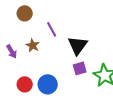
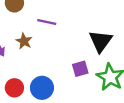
purple line: (52, 29) -> (47, 22), turned -49
black triangle: (78, 45) -> (101, 41), moved

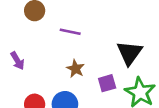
brown star: (24, 41) -> (75, 69), moved

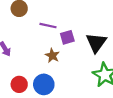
purple square: (107, 83) -> (67, 37), moved

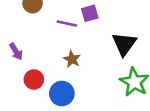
purple square: (67, 37) -> (90, 13), moved
red circle: (19, 84) -> (34, 79), moved

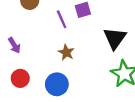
purple line: (67, 24) -> (62, 19), turned 54
red circle: (34, 79) -> (20, 78), moved

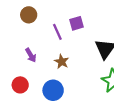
purple arrow: (14, 45) -> (31, 55), moved

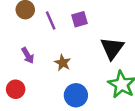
purple line: (57, 32) -> (51, 21), moved
blue circle: (53, 90) -> (76, 95), moved

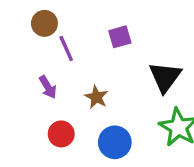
purple line: (51, 21) -> (66, 48), moved
red circle: (16, 89) -> (61, 134), moved

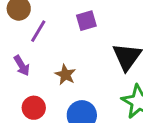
purple line: (66, 48) -> (38, 31), turned 55

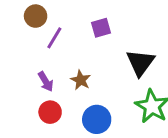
purple arrow: (22, 66) -> (46, 82), moved

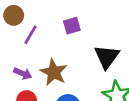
brown star: (81, 80) -> (54, 72), size x1.5
purple arrow: (46, 82) -> (23, 73), turned -36

